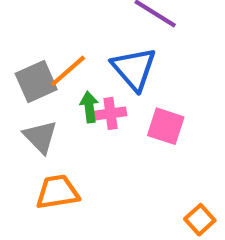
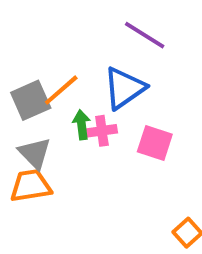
blue triangle: (134, 69) -> (124, 88), turned 36
orange trapezoid: (57, 192) -> (31, 186), moved

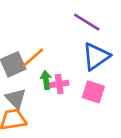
blue triangle: (124, 88) -> (96, 56), moved

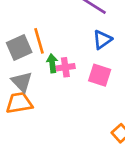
blue triangle: (96, 56) -> (102, 40), size x0.7
orange line: (33, 58) -> (39, 41), turned -65

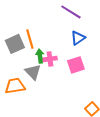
pink square: (100, 75) -> (76, 65), turned -36
gray triangle: (22, 82) -> (33, 72), moved

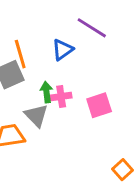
blue triangle: (78, 38) -> (63, 50), moved
orange line: (30, 39) -> (20, 54), moved

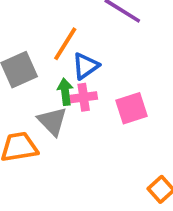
blue triangle: (63, 50) -> (85, 66), moved
orange line: (20, 54) -> (65, 44), moved, turned 48

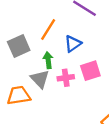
blue triangle: (85, 66) -> (73, 44), moved
pink cross: (84, 97) -> (66, 78), moved

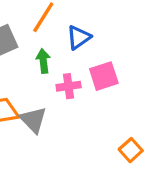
gray triangle: (40, 79) -> (33, 120), moved

